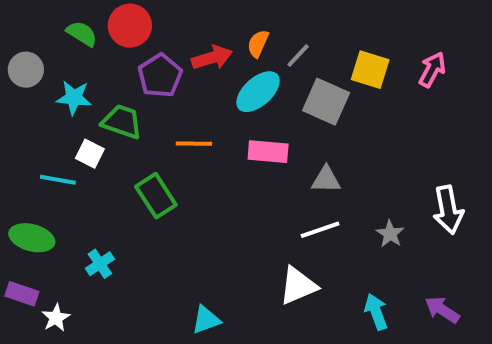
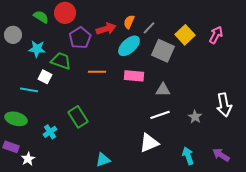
yellow square: (370, 70) -> (185, 35), turned 30
green rectangle: (156, 196) -> (78, 117), moved

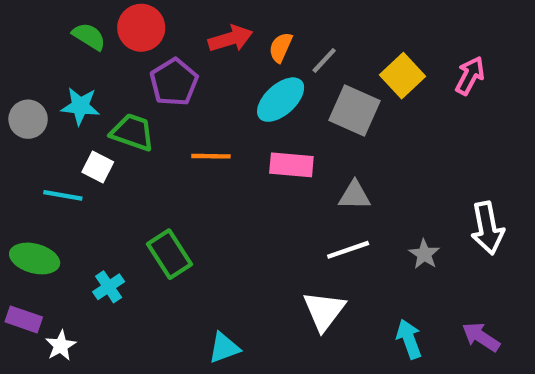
red arrow: (106, 29) -> (230, 39), moved
gray circle: (13, 35) -> (28, 119), moved
white triangle: (149, 143) -> (324, 311), turned -30

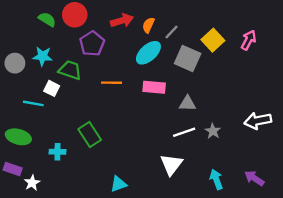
white arrow: (487, 228) -> (258, 121), turned 90
gray star: (424, 254) -> (213, 131), moved
cyan cross: (109, 287) -> (57, 152), turned 35

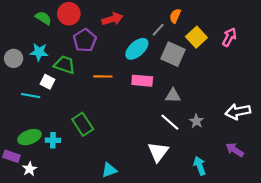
orange semicircle: (148, 25) -> (175, 16), moved
white line: (184, 132) -> (170, 122), turned 60
green ellipse: (18, 137) -> (30, 137), moved, turned -35
purple arrow: (254, 178) -> (235, 150), moved

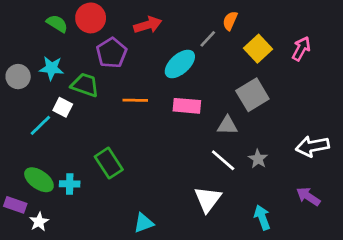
gray square: (173, 54) -> (252, 95), moved, turned 35
cyan line: (31, 96) -> (40, 125), turned -54
green ellipse: (30, 137) -> (39, 180), turned 55

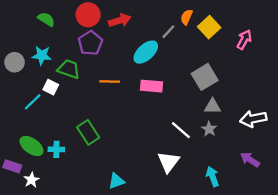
red circle: (91, 18) -> (88, 15), moved
yellow square: (258, 49) -> (209, 27), moved
gray triangle: (227, 125) -> (213, 106), moved

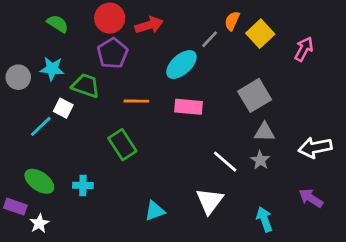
green rectangle: (88, 132) -> (122, 145), moved
cyan cross: (56, 149) -> (83, 185), moved
cyan triangle: (116, 181) -> (155, 211), moved

